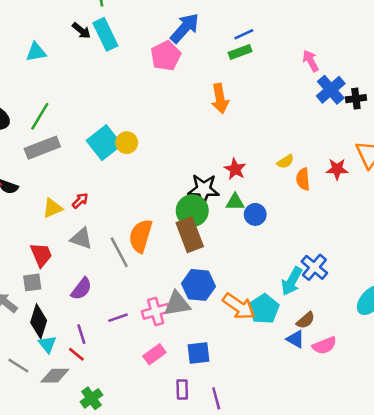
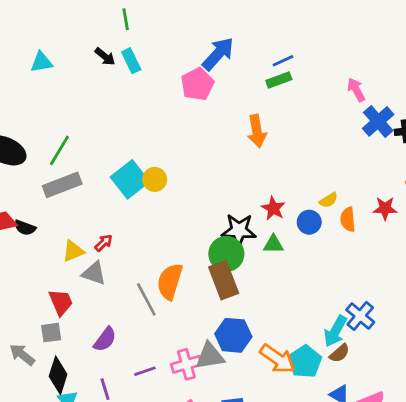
cyan rectangle: (105, 34) -> (131, 61), size x0.7
cyan triangle: (36, 52) -> (41, 62), moved
blue circle: (255, 214) -> (309, 222), moved
gray triangle: (81, 238) -> (94, 273), moved
brown semicircle: (306, 320) -> (340, 353), moved

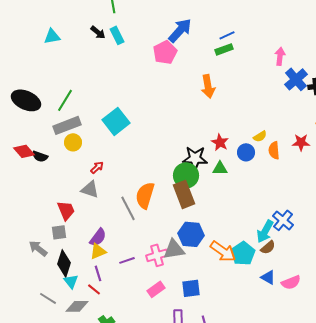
pink arrow: (356, 90) -> (280, 56), turned 36
yellow circle: (155, 179) -> (73, 142), moved
yellow triangle: (73, 251) -> (98, 251), moved

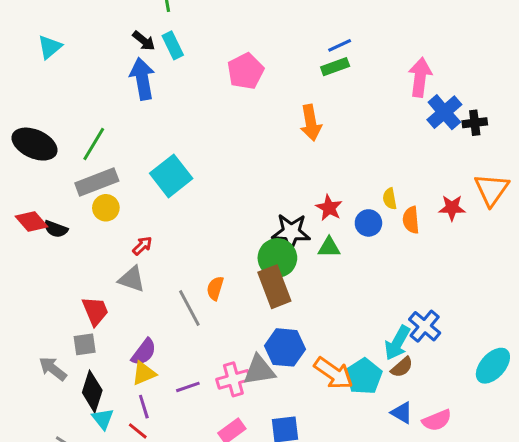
blue arrow: (180, 30) -> (142, 79), moved, turned -52
cyan triangle: (52, 36) -> (50, 47), moved, turned -30
pink arrow: (280, 56) -> (420, 77), size x1.4
yellow semicircle: (260, 136) -> (390, 199), turned 112
orange semicircle: (145, 195) -> (215, 288), size x0.6

